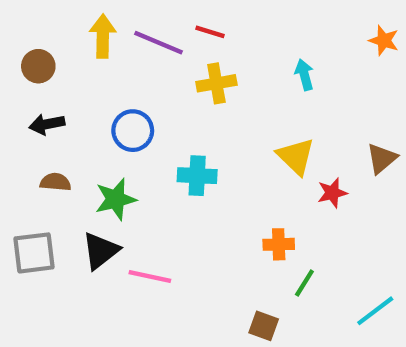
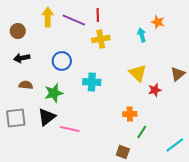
red line: (210, 32) -> (98, 15), turned 72
orange star: (384, 40) -> (158, 22), moved

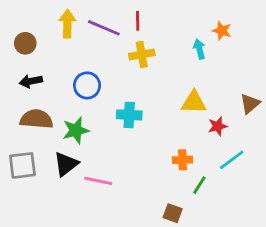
yellow triangle: (138, 73) -> (194, 102), turned -42
brown semicircle: (26, 85) -> (36, 119), size x1.6
cyan line: (175, 145) -> (232, 160), moved

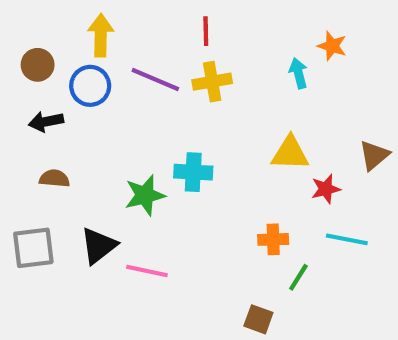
purple line: (104, 28) -> (155, 80), moved
blue circle: (87, 85) -> (90, 86), moved
brown semicircle: (36, 119) -> (54, 178), size x0.6
green star: (76, 130) -> (145, 195), moved
cyan line: (232, 160) -> (347, 239), turned 48

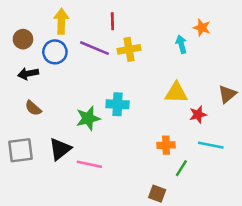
red line: (206, 31) -> (112, 21), moved
brown semicircle: (54, 178) -> (33, 108), turned -144

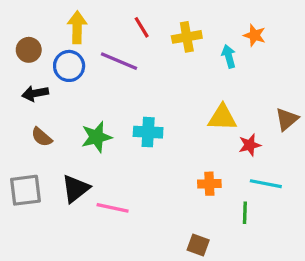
red line: (112, 21) -> (142, 27), turned -30
yellow cross: (129, 49) -> (187, 37), moved
green star: (88, 118) -> (96, 137), moved
green line: (181, 168) -> (245, 213), moved, turned -30

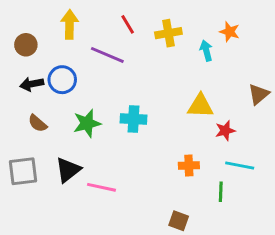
blue circle: (69, 66) -> (62, 80), moved
brown triangle: (287, 119) -> (259, 94), moved

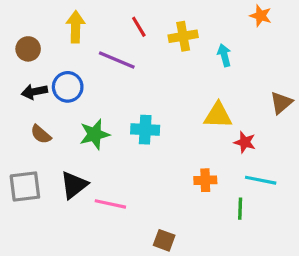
orange star: (230, 32) -> (261, 16), moved
red star: (225, 131) -> (245, 142), turned 30
brown square: (179, 221) -> (164, 240), moved

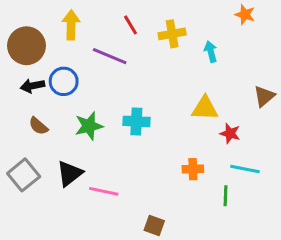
brown circle: (28, 49) -> (26, 46), size x1.6
gray square: (25, 187) -> (24, 175), turned -32

